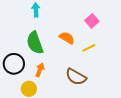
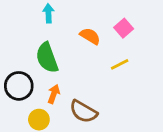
orange semicircle: (67, 38) -> (90, 36), moved
brown semicircle: (76, 77) -> (83, 111), moved

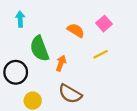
cyan arrow: (48, 13) -> (20, 19), moved
orange arrow: (54, 94) -> (61, 63), moved

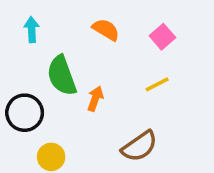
orange semicircle: (76, 30) -> (106, 30), moved
brown semicircle: (70, 94) -> (139, 146), moved, turned -65

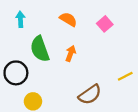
yellow line: (157, 84) -> (125, 76), moved
orange arrow: (95, 99) -> (71, 54), moved

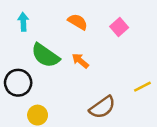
green semicircle: (40, 49) -> (45, 55), turned -35
orange arrow: (71, 54) -> (80, 61), turned -70

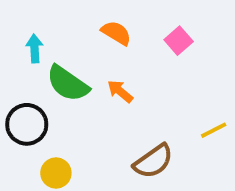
cyan arrow: (23, 22) -> (35, 48), moved

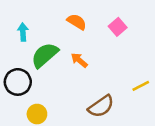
green semicircle: (68, 83) -> (45, 55), turned 104

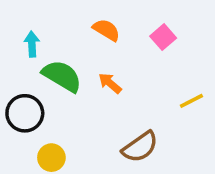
green semicircle: (45, 55) -> (62, 76), turned 72
yellow line: (141, 86) -> (191, 101), moved

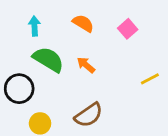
cyan arrow: (32, 44) -> (34, 26), moved
brown semicircle: (140, 147) -> (89, 115), moved

